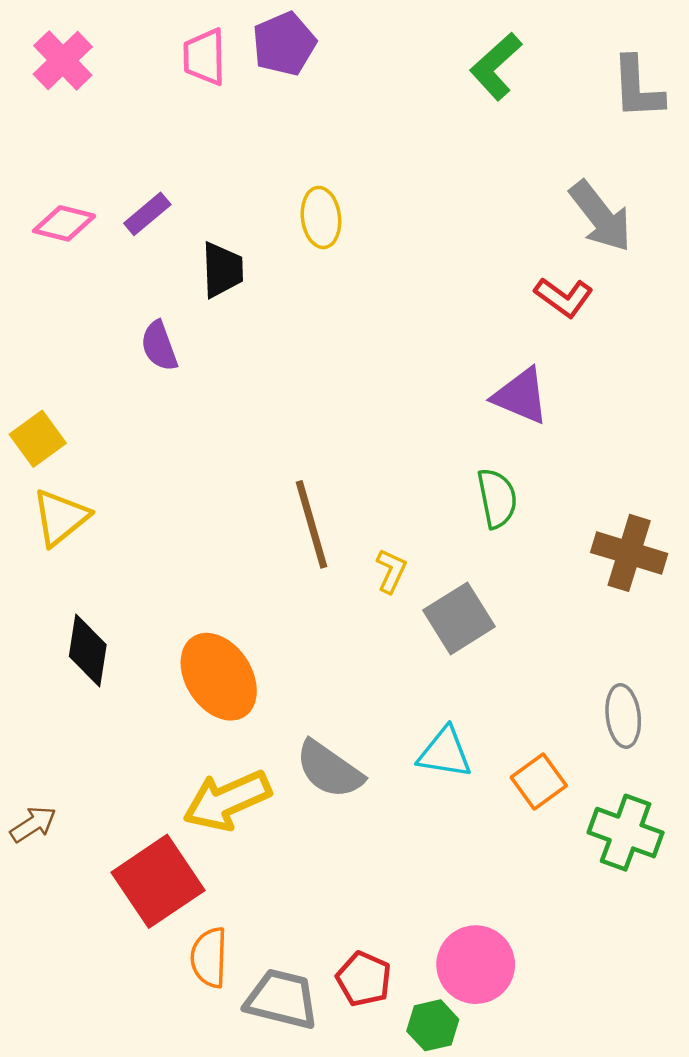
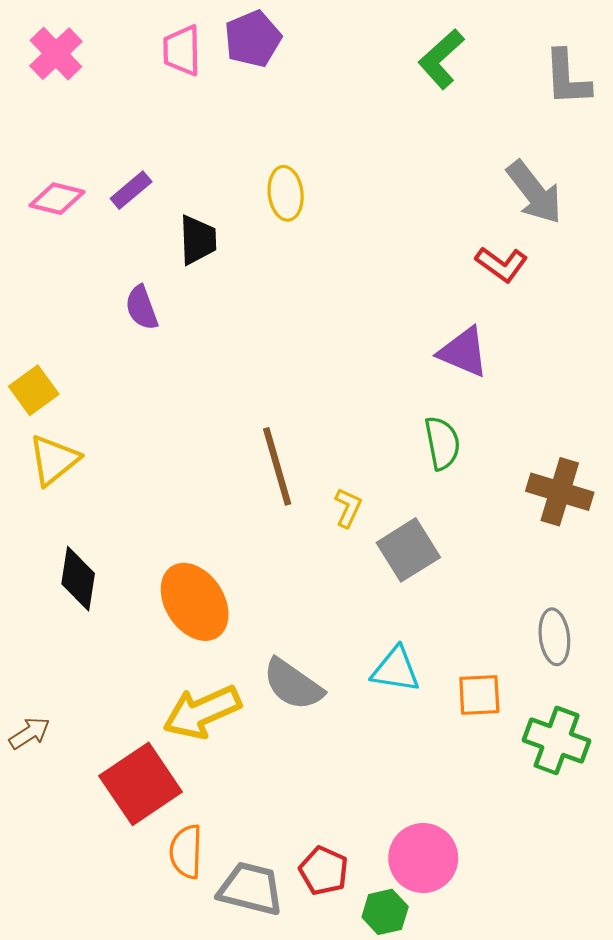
orange square: (539, 781) -> (479, 695), turned 33

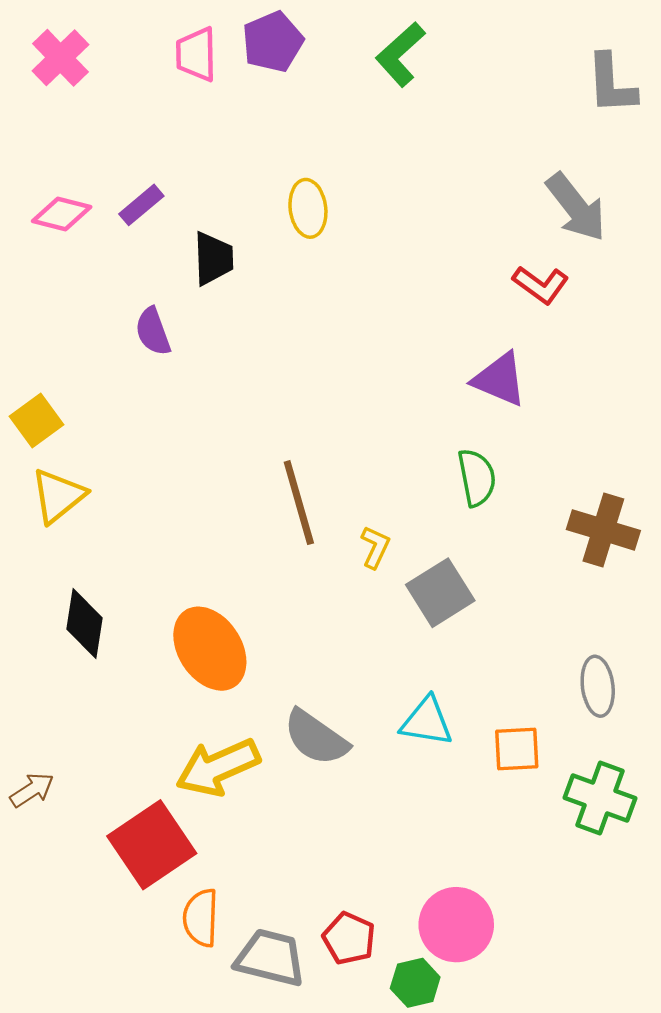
green L-shape: (441, 59) -> (400, 54), moved

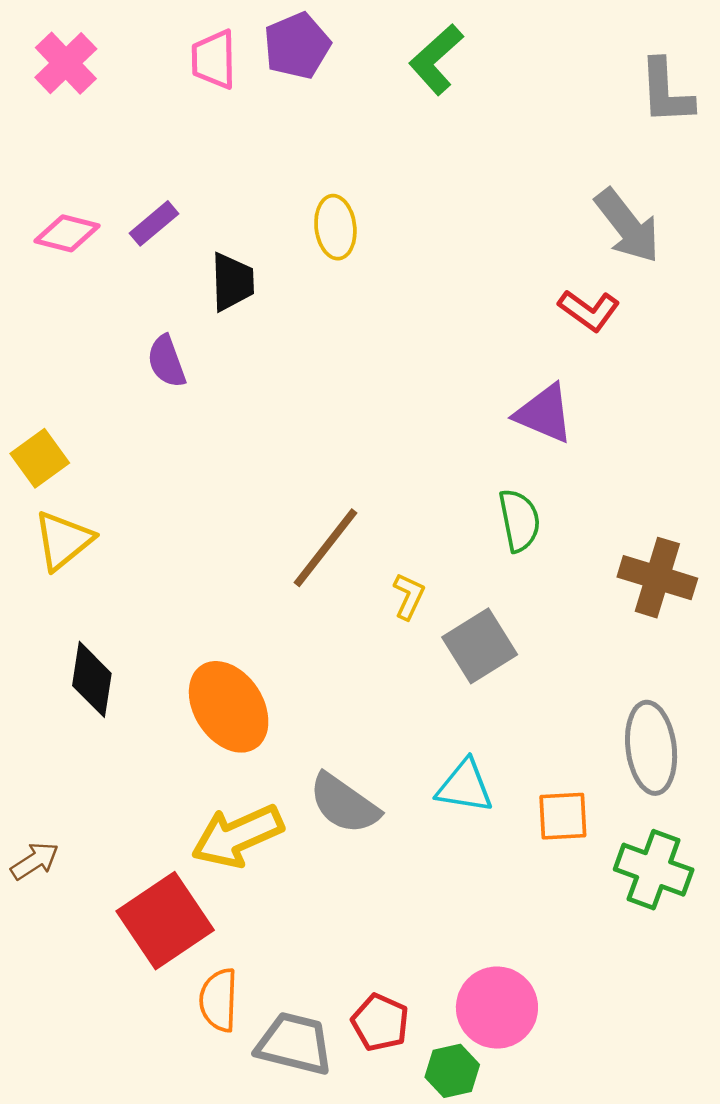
brown line: (299, 503) -> (326, 548), turned 54
gray ellipse: (598, 686) -> (651, 748), size x1.4

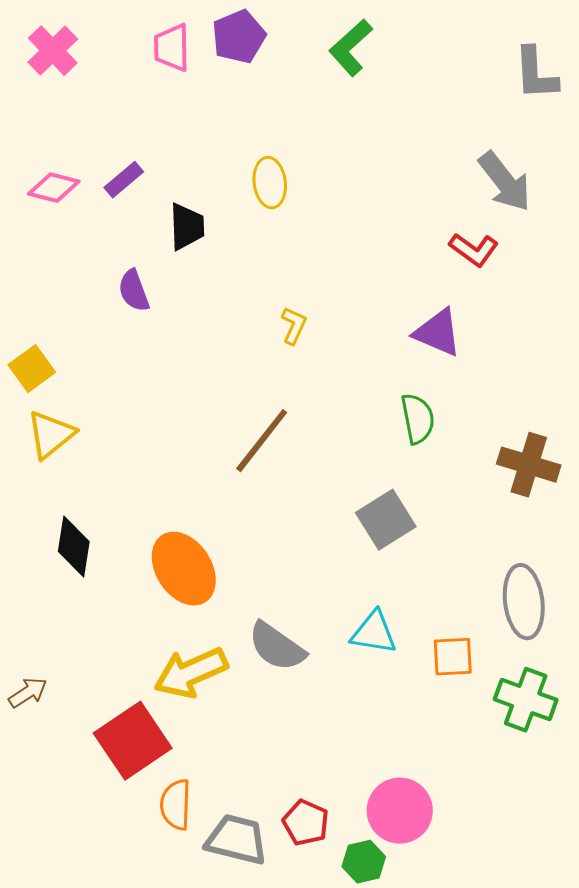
yellow L-shape: (409, 596) -> (294, 326), moved

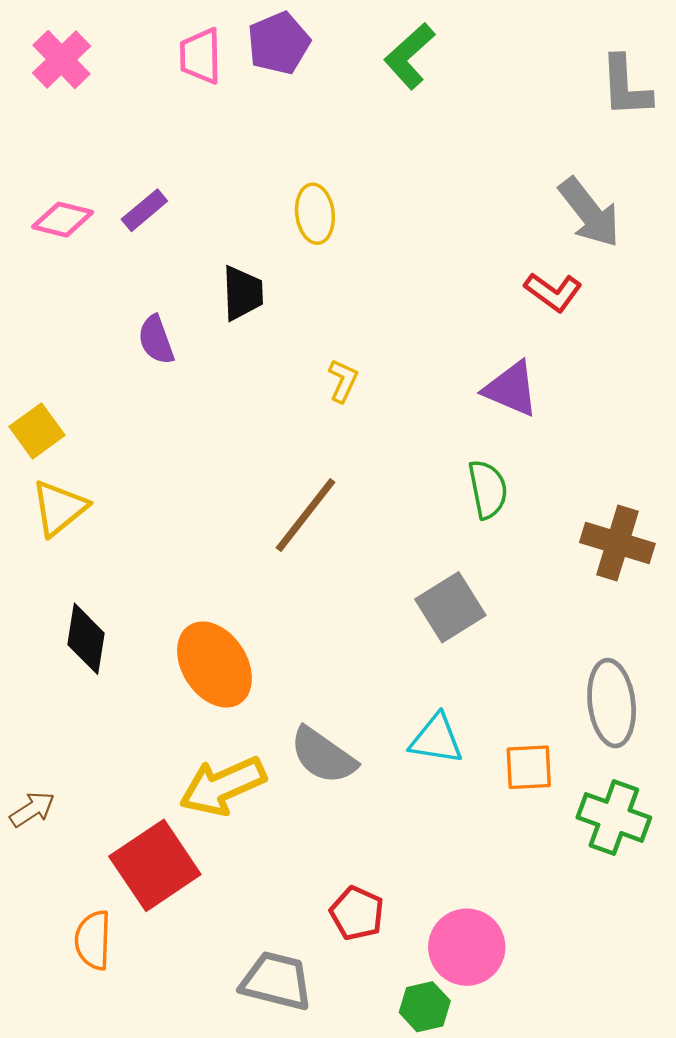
black trapezoid: (187, 227) -> (243, 293), moved
orange semicircle: (176, 805) -> (93, 940), moved
red pentagon: (306, 823) -> (357, 913), moved

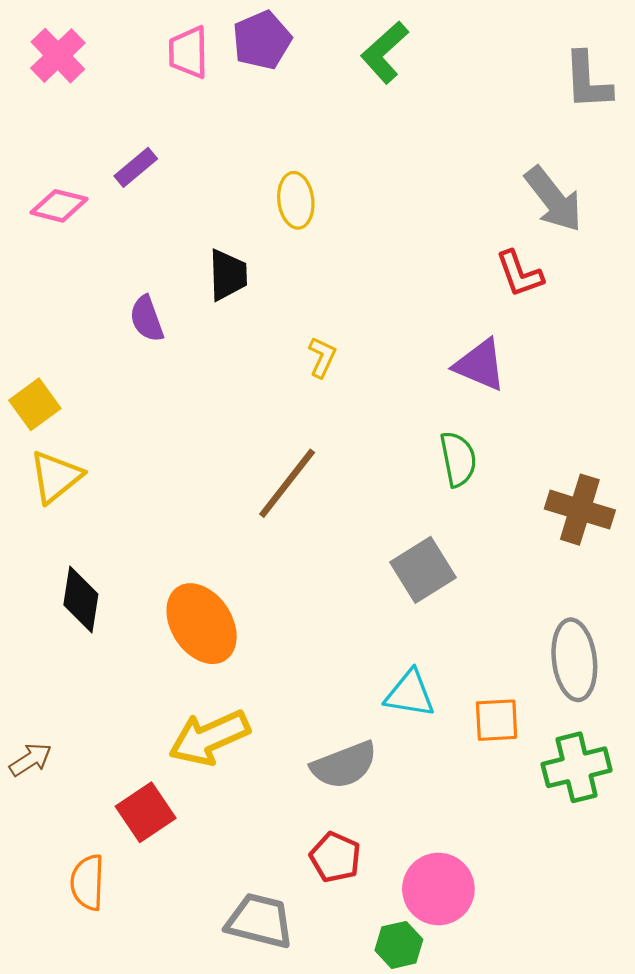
purple rectangle: (144, 210) -> (136, 167), moved
red L-shape: (553, 292) -> (520, 274), turned 34
gray semicircle: (323, 756) -> (344, 765), moved, turned -56
green cross: (614, 817) -> (577, 767), turned -34
red square: (155, 865) -> (146, 812), size x0.7

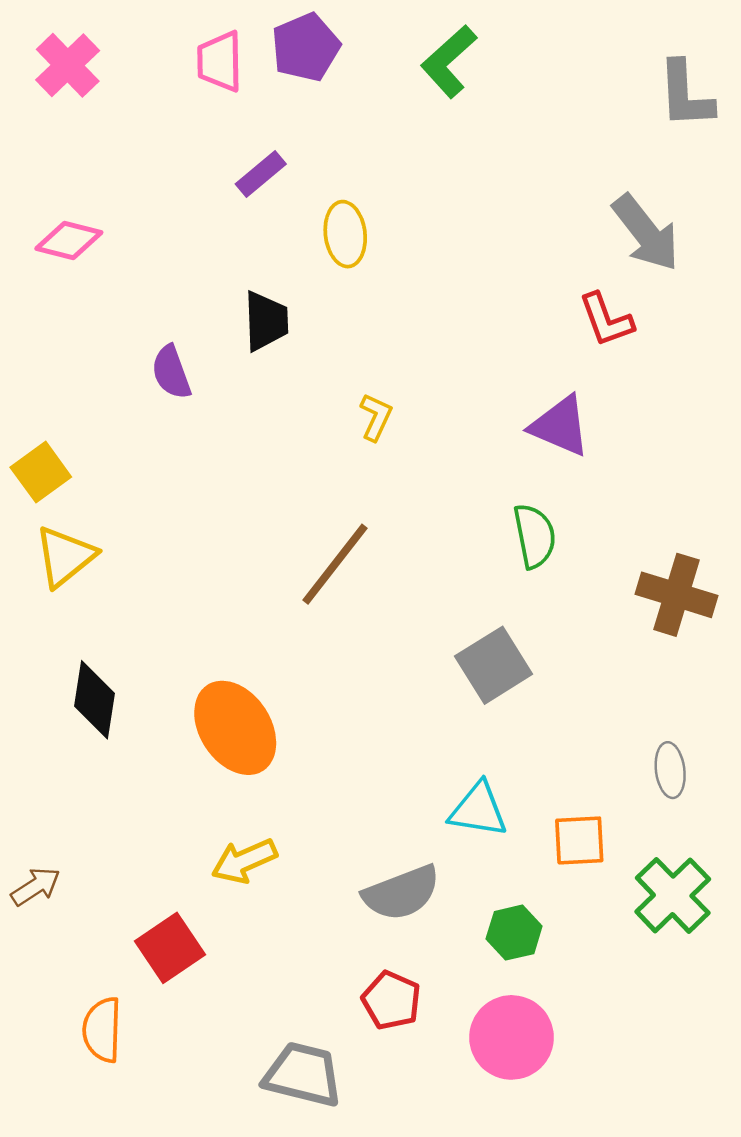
purple rectangle: (136, 167) -> (261, 174), moved
gray ellipse: (574, 660) -> (670, 770), size x0.6
yellow arrow: (209, 738) -> (244, 861), size x0.7
green cross: (577, 767) -> (673, 895), turned -30
green hexagon: (399, 945) -> (514, 933), moved

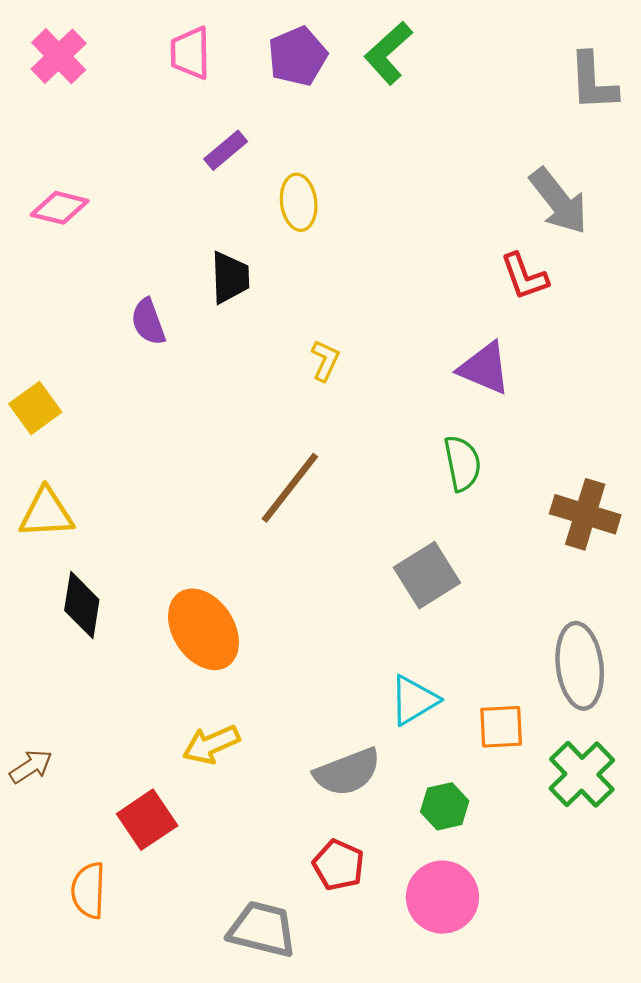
purple pentagon: (306, 47) -> (298, 56), moved
yellow triangle: (65, 556) -> (46, 513), moved, turned 36
gray ellipse: (670, 770) -> (580, 666), size x1.8
cyan triangle: (478, 810) -> (414, 700), turned -40

